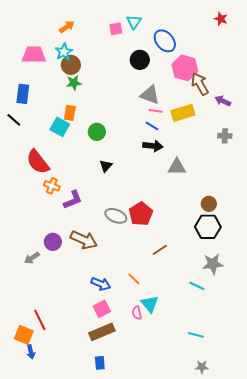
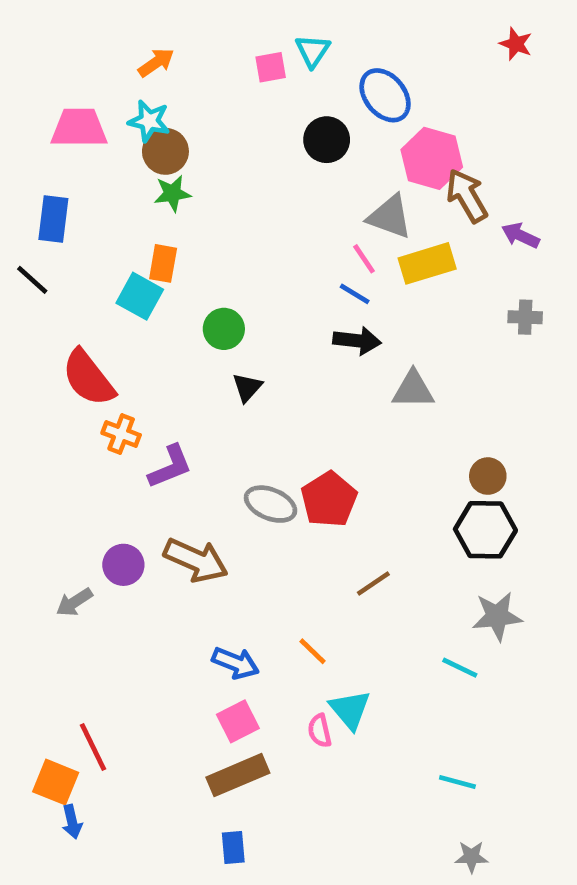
cyan star: (64, 52) -> (149, 121), turned -30
gray triangle: (150, 95) -> (390, 217), moved
pink line: (156, 111) -> (364, 259), turned 48
green circle: (97, 132) -> (224, 329), moved

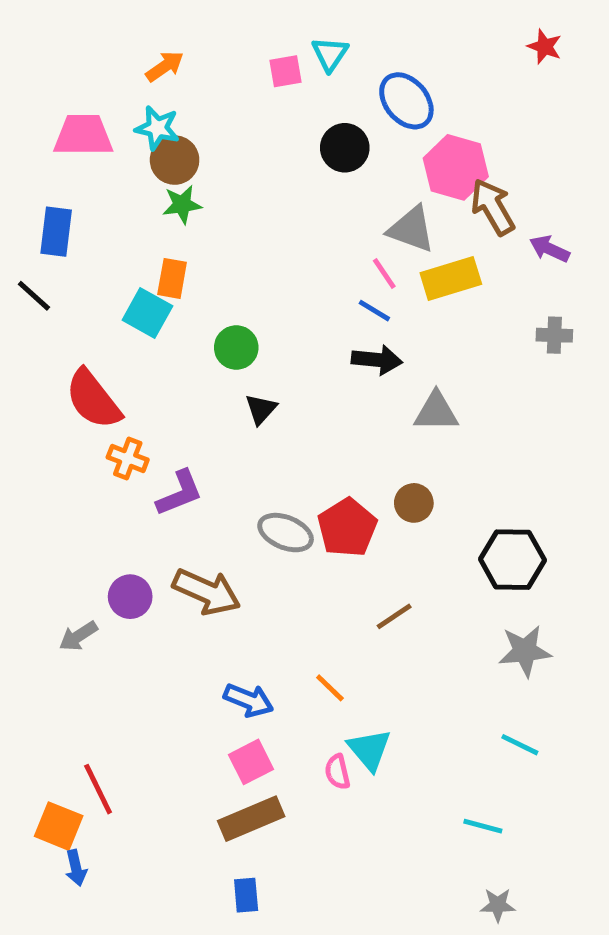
brown circle: (488, 476) -> (414, 503), moved
cyan line: (460, 668) -> (520, 745), moved

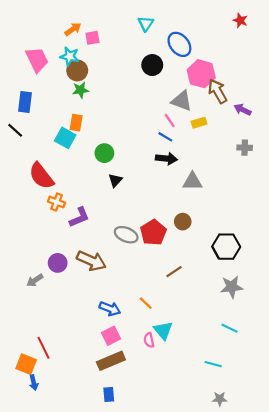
pink square: (286, 71) -> (92, 38), moved
pink trapezoid: (83, 135) -> (37, 60), turned 64
yellow rectangle: (451, 278) -> (199, 123), size x0.6

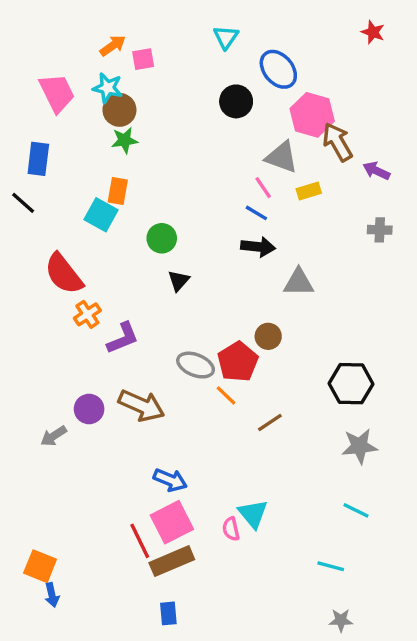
orange cross: (57, 202) -> (87, 314), turned 35
brown circle: (183, 222) -> (268, 336), moved
orange line: (146, 303) -> (226, 395), moved
pink square: (111, 336) -> (172, 522), size x1.4
red line: (43, 348) -> (140, 541), moved

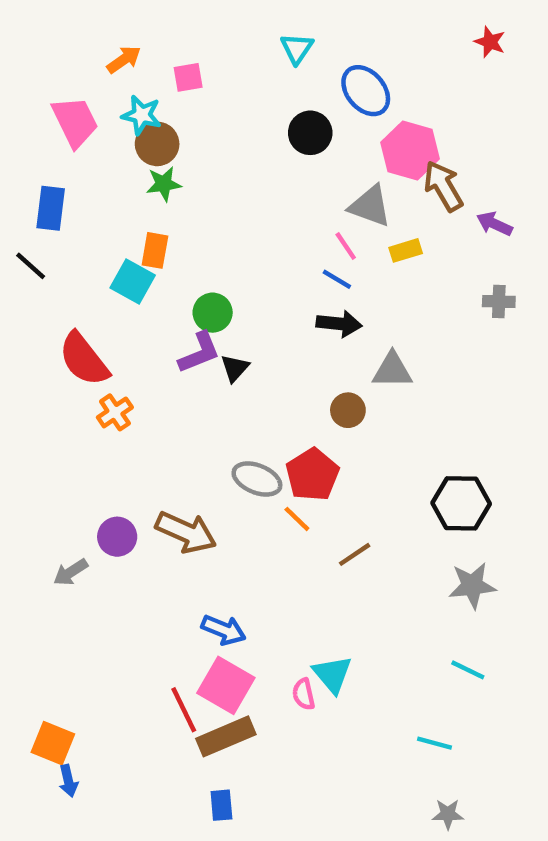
orange arrow: (113, 46) -> (124, 60), moved
brown circle: (268, 336) -> (348, 410), moved
purple L-shape: (123, 338) -> (199, 353), moved
pink square: (172, 522) -> (226, 685), turned -33

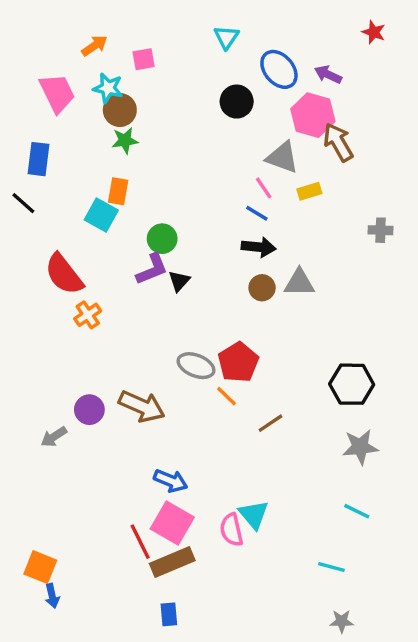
purple arrow: (494, 224) -> (328, 74), moved
brown circle: (348, 410) -> (262, 288), moved
pink semicircle: (304, 694) -> (232, 530), size x1.4

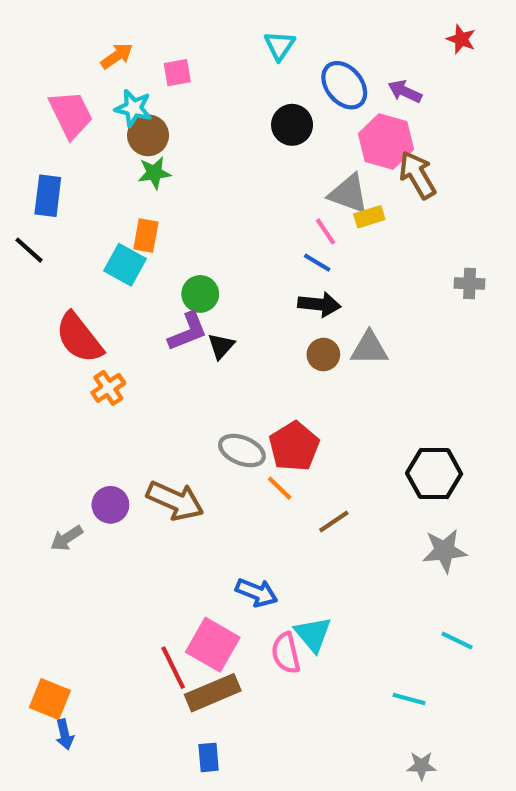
yellow rectangle: (309, 191) -> (369, 217), moved
blue arrow: (171, 481) -> (257, 593), moved
cyan line: (357, 511) -> (457, 641), moved

